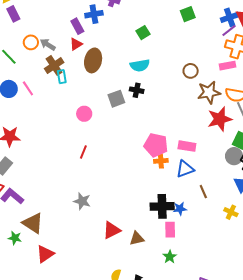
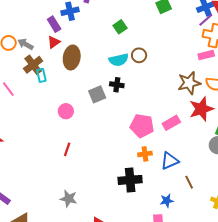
brown circle: (191, 71) -> (139, 55), moved
pink pentagon: (156, 145) -> (142, 126), moved
pink rectangle: (187, 146) -> (171, 123), moved, turned -36
black cross: (162, 206) -> (130, 180), moved

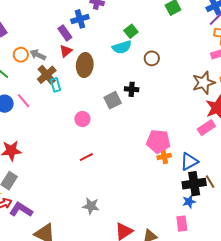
cyan semicircle: (119, 60) -> (122, 47), moved
pink rectangle: (171, 123) -> (206, 128), moved
pink pentagon: (142, 126) -> (158, 141), moved
red line: (67, 149) -> (86, 157), turned 48
black cross: (130, 180) -> (194, 184), moved

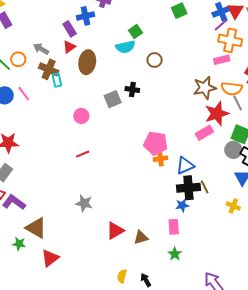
orange circle: (21, 55) -> (18, 59), moved
brown cross: (47, 75) -> (49, 69), turned -30

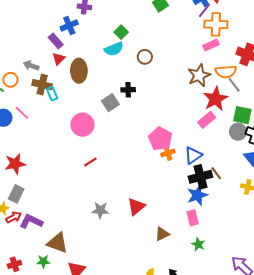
pink circle: (81, 116) -> (82, 125), size x1.5
pink pentagon: (156, 143) -> (160, 139), turned 30
blue star: (182, 205) -> (197, 195), size x1.5
red triangle: (115, 231) -> (136, 207), moved

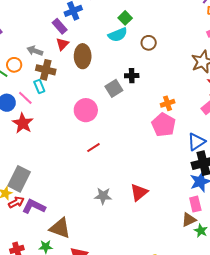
cyan rectangle: (52, 94) -> (39, 86), moved
orange cross: (168, 153) -> (168, 103), moved
red star: (15, 164) -> (23, 123), moved, turned -30
gray rectangle: (16, 194) -> (19, 179), size x1.4
brown triangle: (162, 234) -> (189, 220), moved

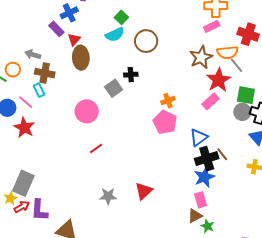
brown circle: (149, 43) -> (146, 41), size x1.5
red triangle: (62, 44) -> (74, 39), moved
purple L-shape: (34, 207) -> (39, 210), turned -110

